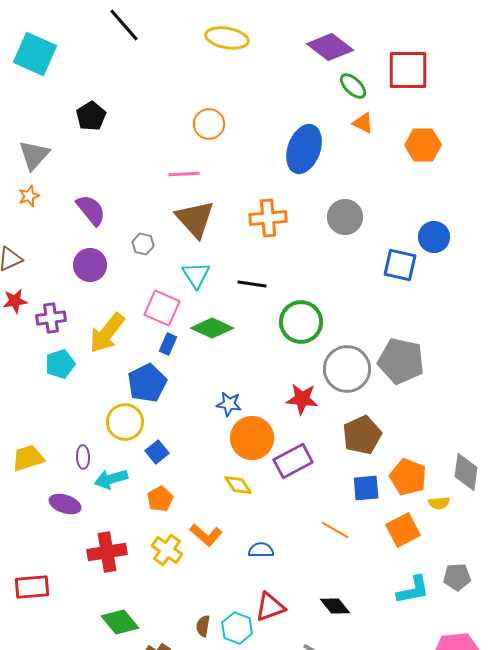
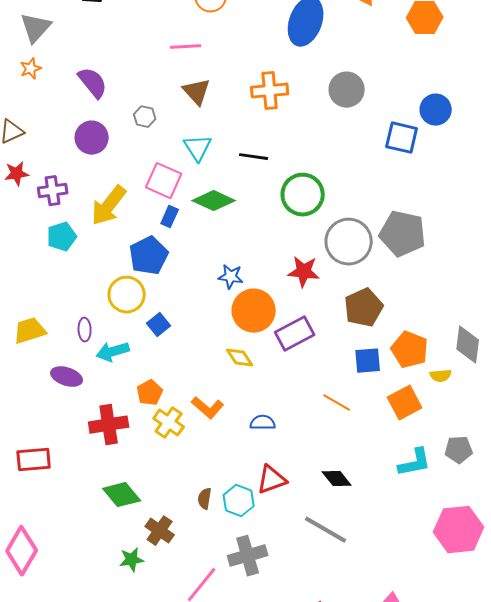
brown triangle: (195, 219) -> (197, 92), size x0.7
orange pentagon: (160, 499) -> (150, 393), moved

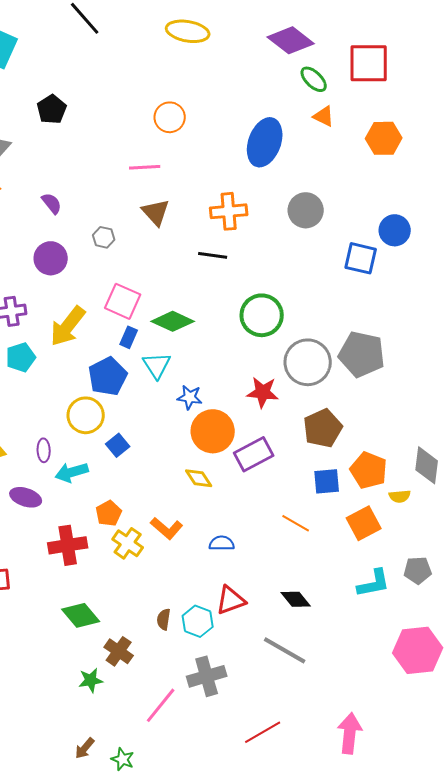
purple semicircle: (93, 83) -> (52, 203), size x0.7
cyan triangle: (198, 148) -> (157, 365), moved
black line: (254, 157) -> (213, 255), moved

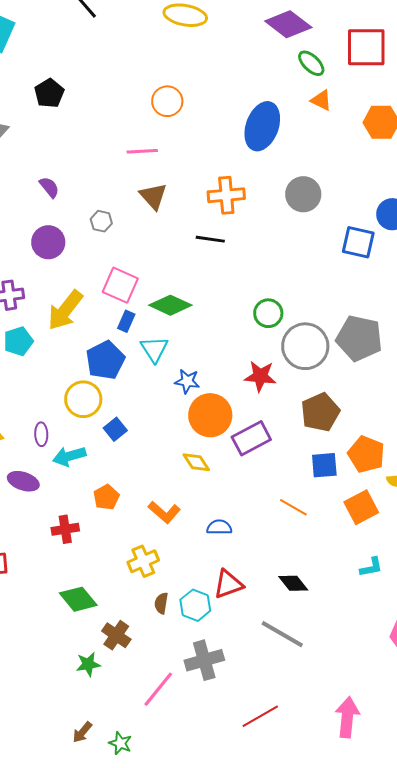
green circle: (262, 315) -> (268, 313), moved, size x0.7
yellow cross: (128, 543) -> (143, 561), moved, turned 32
red cross: (68, 545) -> (65, 529), size x0.7
cyan L-shape: (374, 583) -> (371, 567), size x0.7

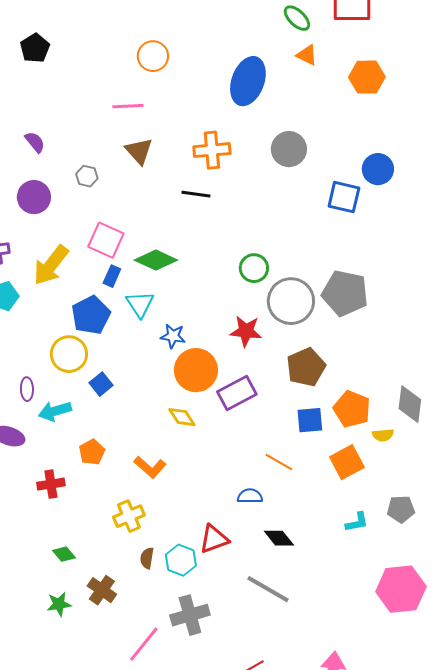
blue semicircle: (219, 527) -> (250, 496), moved
green diamond: (78, 599) -> (64, 554), size x0.6
green star: (88, 664) -> (59, 604), moved

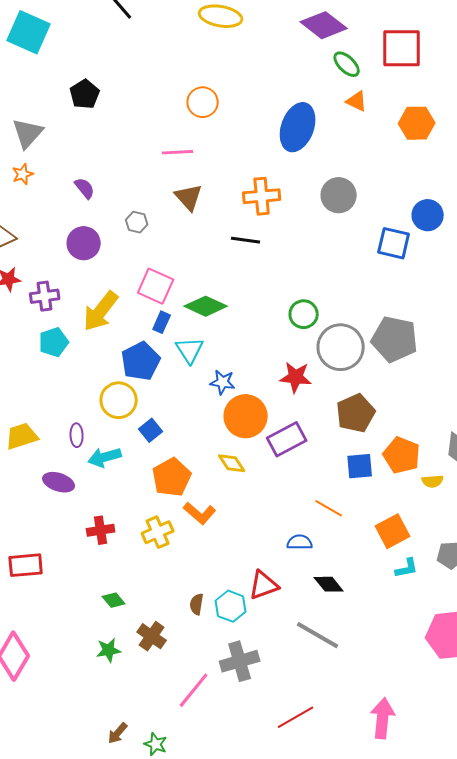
orange pentagon: (92, 452) -> (172, 477), moved, size x1.5
orange square: (347, 462) -> (393, 531), moved
yellow cross: (129, 516) -> (158, 532), moved

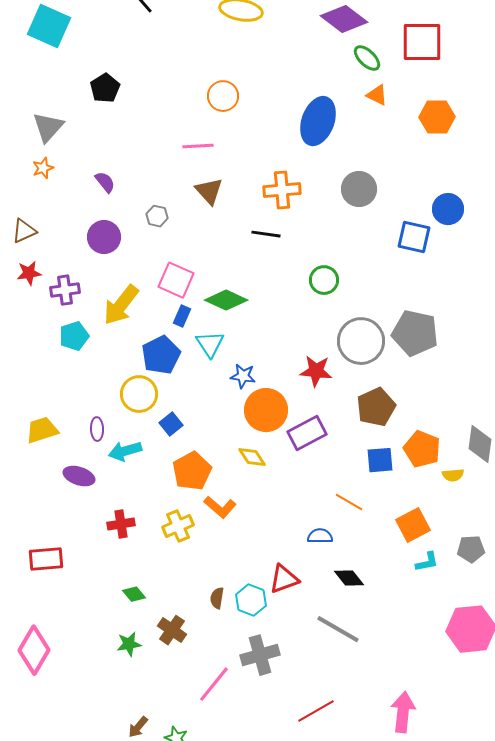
green circle: (304, 314) -> (324, 280), moved

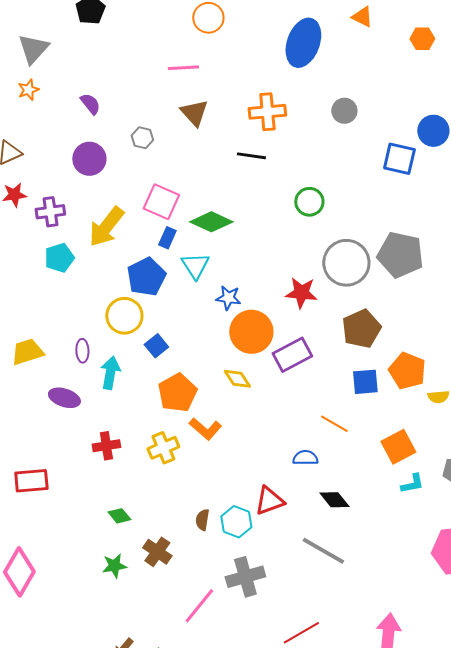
orange hexagon: (437, 117) -> (422, 39), size x0.7
gray circle: (359, 189) -> (344, 111), size x0.7
cyan arrow: (125, 451) -> (110, 373), turned 116

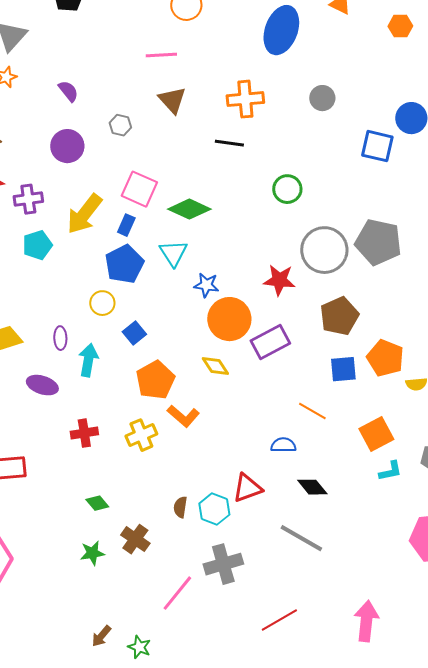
blue rectangle: (167, 238) -> (126, 225), moved
yellow circle: (124, 316) -> (102, 303), size x0.7

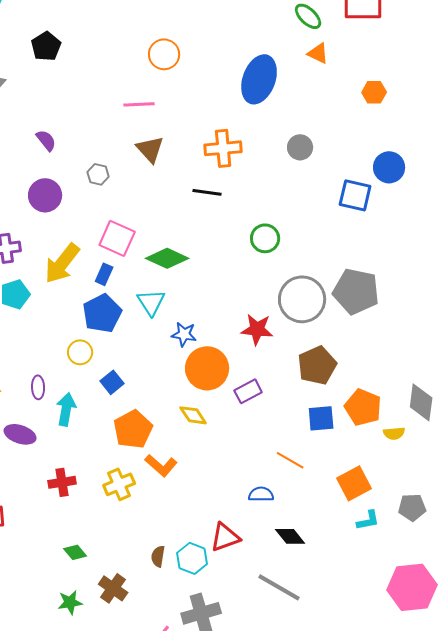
orange hexagon: (400, 26) -> (374, 92), moved
purple rectangle: (270, 342) -> (248, 391), size x0.7

